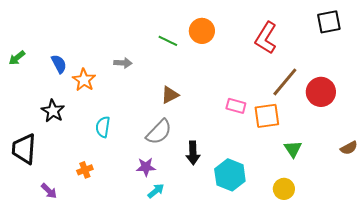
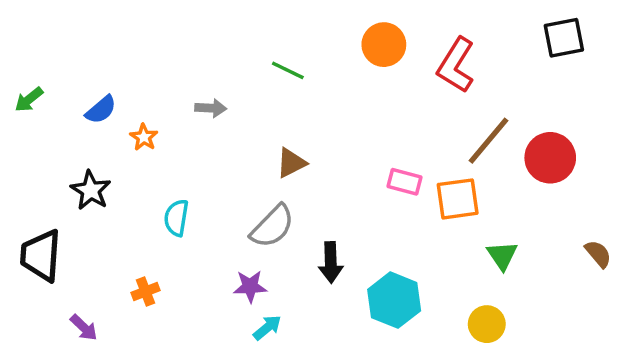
orange circle: (202, 31) -> (384, 45), moved
blue semicircle: (59, 64) -> (101, 110), turned 78
orange star: (84, 80) -> (144, 137), size x0.7
brown semicircle: (349, 148) -> (598, 254), turned -102

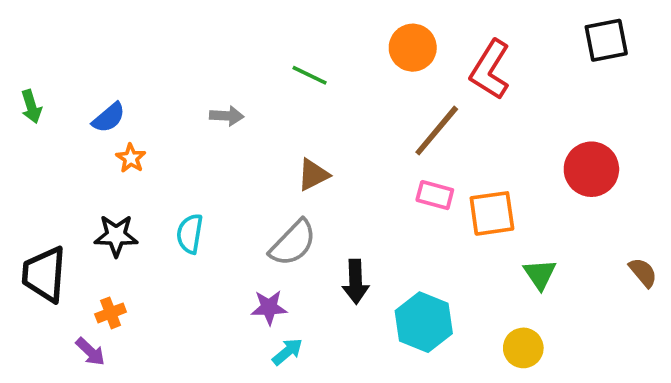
green arrow: (29, 99) -> (31, 107), turned -68
orange star: (144, 137) -> (131, 158), moved
brown line: (488, 141) -> (437, 131), moved
black star: (91, 190) -> (116, 236), moved, turned -30
orange cross: (146, 292) -> (111, 313), moved

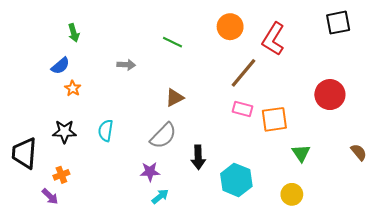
green arrow: (31, 107) -> (74, 33), moved

